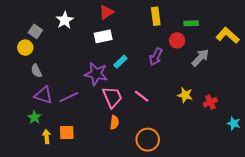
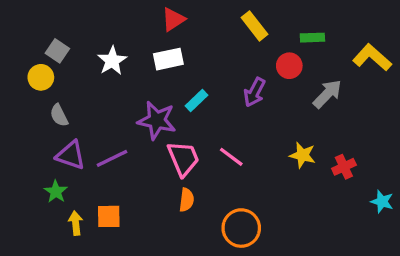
yellow rectangle: (156, 16) -> (254, 26), turned -30
white star: (65, 20) -> (112, 61), moved

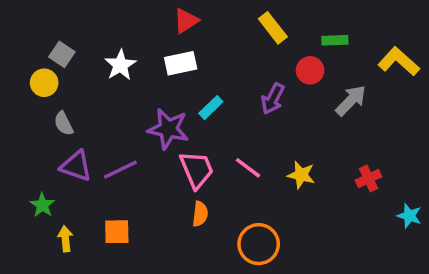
yellow star: (303, 155) -> (301, 175), moved
green star: (56, 192) -> (42, 205), moved
yellow arrow: (76, 223) -> (65, 239), moved

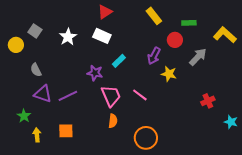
white rectangle: (181, 63) -> (102, 36), turned 36
yellow circle: (44, 83) -> (16, 45), moved
purple star: (168, 129) -> (95, 73), size x0.7
yellow star: (301, 175) -> (169, 74), moved

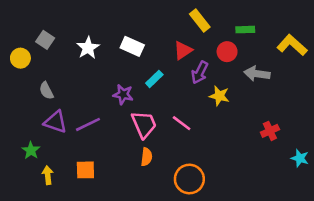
red triangle: (105, 12) -> (183, 50), moved
gray arrow: (198, 57) -> (257, 74), turned -126

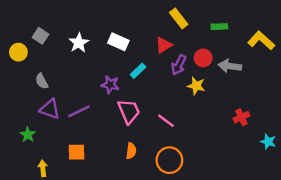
red circle: (227, 52) -> (203, 58), moved
pink line: (182, 123) -> (166, 121), moved
orange semicircle: (146, 157) -> (131, 151), moved
yellow arrow: (48, 175) -> (43, 168), moved

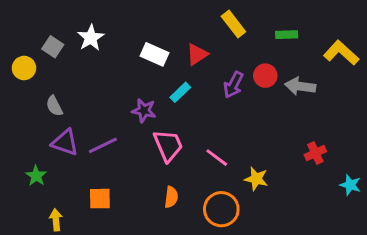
white star: (79, 43) -> (91, 38), moved
red triangle: (164, 45) -> (197, 54), moved
yellow star: (196, 86) -> (256, 179), moved

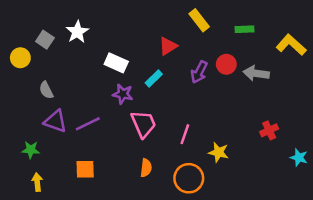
white rectangle: (155, 54) -> (116, 63), moved
pink line: (217, 158) -> (185, 134), turned 72
green star: (36, 176) -> (31, 150), turned -30
yellow arrow: (56, 220) -> (37, 182), moved

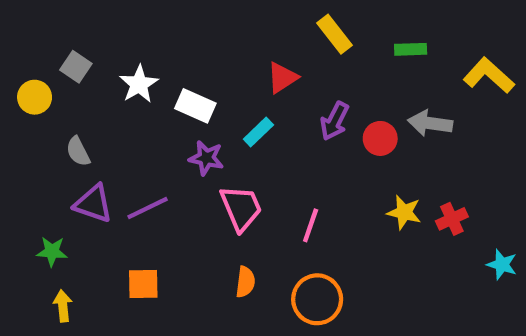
white star: (77, 32) -> (139, 84), moved
red circle: (226, 64) -> (380, 138), moved
yellow star: (219, 152) -> (404, 212), moved

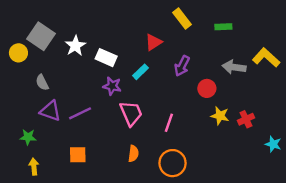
gray square: (76, 67) -> (41, 36), size x1.6
yellow L-shape: (489, 75) -> (266, 58), moved
red circle: (380, 138) -> (207, 88), moved

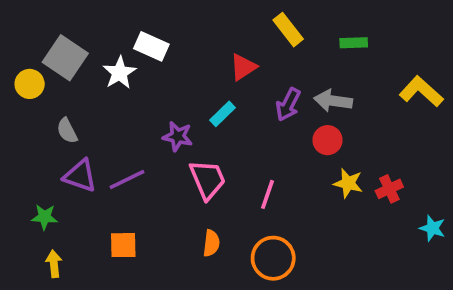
white rectangle: (106, 58) -> (151, 46), moved
gray arrow: (234, 67) -> (333, 101), moved

